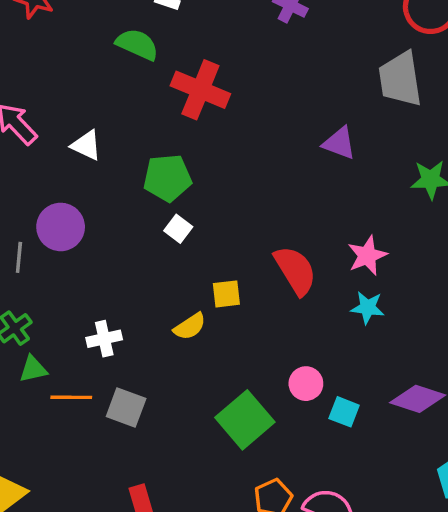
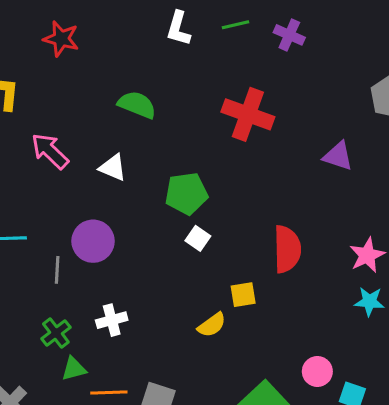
green semicircle: (137, 44) -> (137, 105), moved
red cross: (200, 90) -> (248, 114), moved
red semicircle: (295, 270) -> (287, 249), moved, turned 33
white cross: (104, 339) -> (112, 320), moved

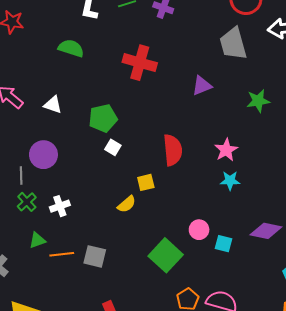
green semicircle: (137, 105) -> (71, 48), moved
purple triangle: (338, 156) -> (202, 86), turned -35
green cross: (56, 333) -> (27, 202), moved

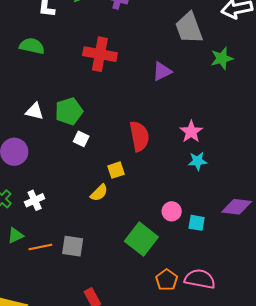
green star: (258, 101) -> (222, 58), moved
white triangle: (53, 105) -> (35, 111), moved

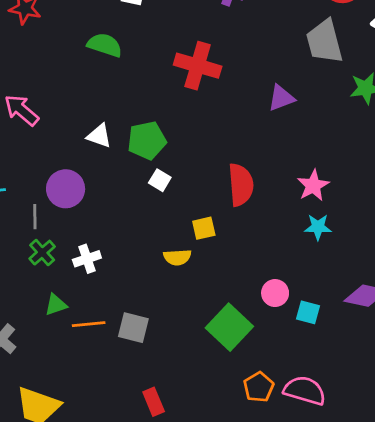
yellow semicircle: (99, 193) -> (177, 257), turned 36

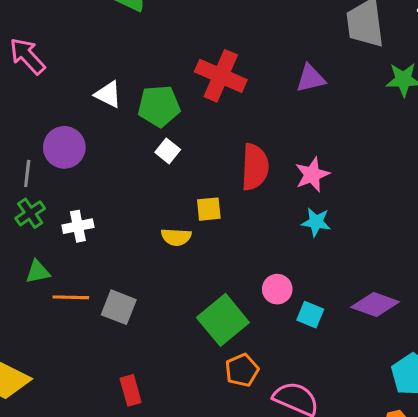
red cross: (198, 66) -> (221, 76), moved
pink star: (313, 185) -> (312, 175), moved
cyan star: (318, 227) -> (316, 222), moved
orange pentagon: (259, 387) -> (242, 370), moved

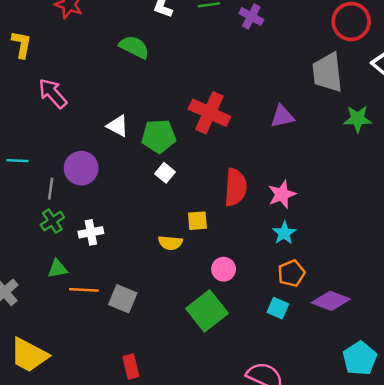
cyan star: (316, 222) -> (284, 233), turned 30
pink circle: (277, 289) -> (224, 269), moved
orange pentagon: (242, 370) -> (291, 273), moved

